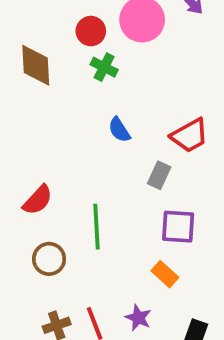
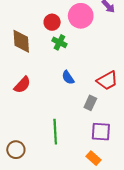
red semicircle: (38, 200) -> (22, 85), moved
brown circle: (49, 259) -> (16, 150), moved

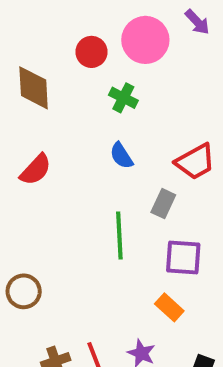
green cross: (59, 42) -> (123, 98), moved
green line: (55, 132) -> (119, 236), moved

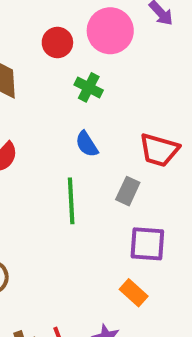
red trapezoid: (195, 162) -> (159, 150), turned 45
green line: (119, 236) -> (71, 201), moved

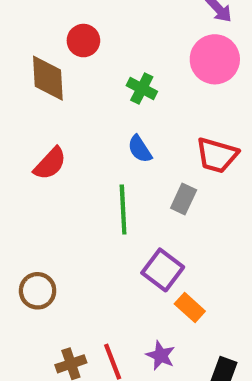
pink circle: (110, 31) -> (215, 59), moved
red circle: (57, 42) -> (83, 41), moved
purple square: (147, 244) -> (163, 270), moved, turned 33

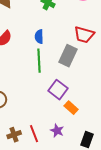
blue semicircle: (140, 149) -> (39, 37), moved, turned 32
gray rectangle: (184, 199) -> (68, 56), size x1.5

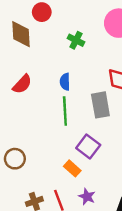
gray rectangle: (68, 56) -> (100, 105), turned -35
orange rectangle: (71, 108) -> (72, 168), moved

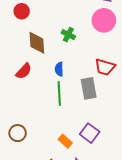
red circle: (42, 12) -> (22, 11), moved
brown diamond: (21, 34) -> (37, 43), moved
purple square: (88, 146) -> (90, 133), moved

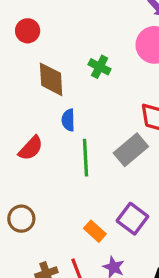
blue semicircle: (59, 69) -> (68, 120), moved
red semicircle: (24, 71) -> (31, 148), moved
gray rectangle: (89, 88) -> (131, 150), turned 60

